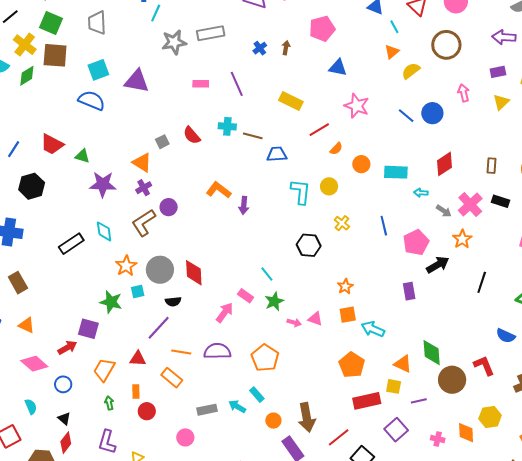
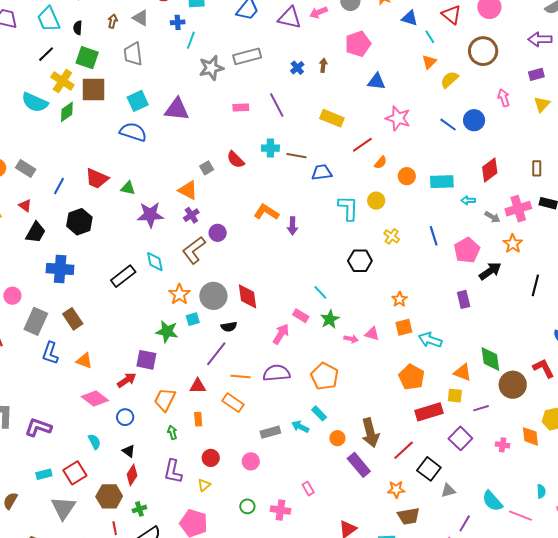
pink cross: (470, 204) -> (518, 209), turned 30
red circle: (147, 411) -> (211, 458), moved

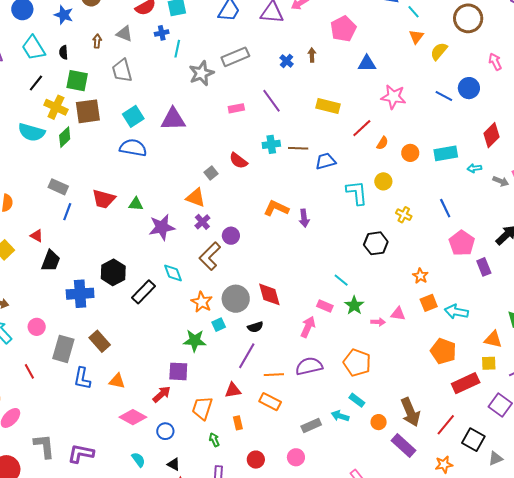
gray rectangle: (26, 168) -> (58, 187), moved
black hexagon: (79, 222) -> (113, 272), moved
pink pentagon: (467, 250) -> (462, 243), moved

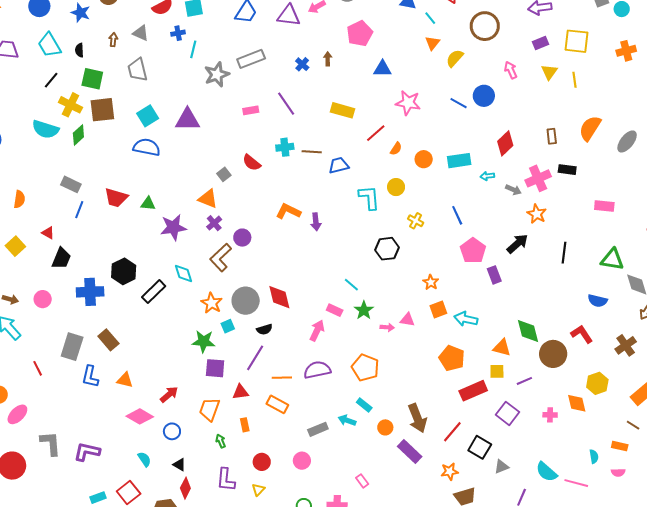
pink circle: (37, 327) -> (43, 299), moved
purple square: (178, 371) -> (215, 368), moved

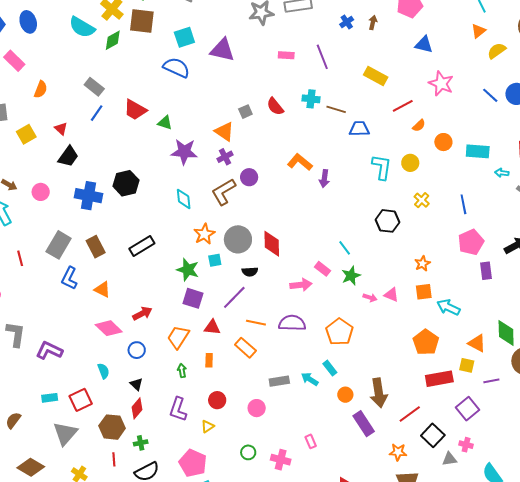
black rectangle: (154, 292) -> (142, 246), moved
pink arrow: (317, 331) -> (301, 285), turned 45
pink cross: (550, 415) -> (466, 445), moved

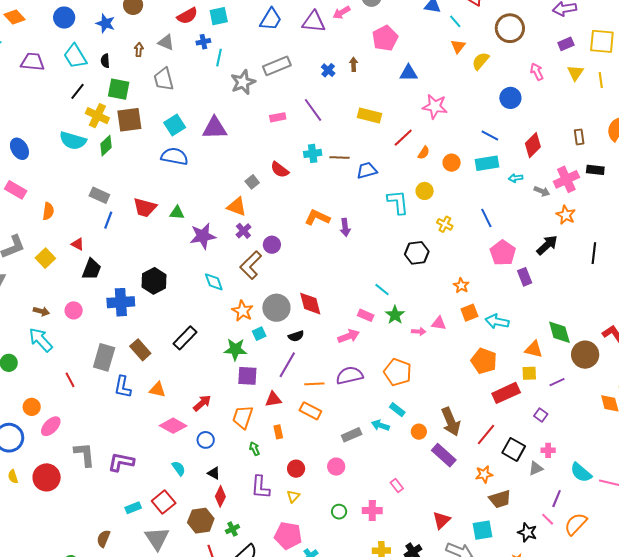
blue line: (490, 95) -> (490, 135), moved
purple square: (468, 409) -> (541, 415), size x0.6

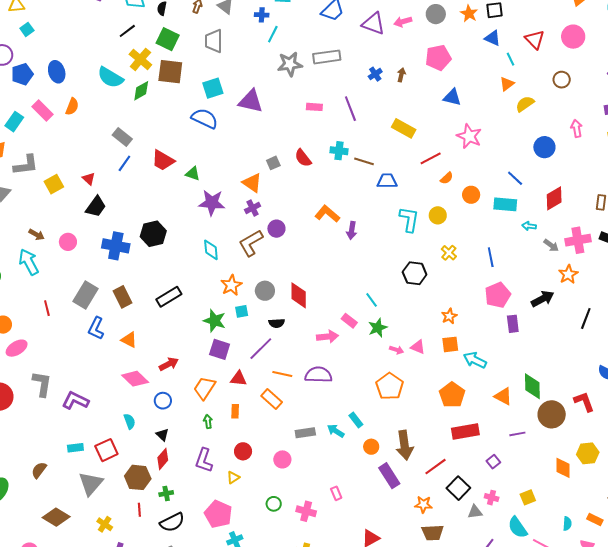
brown circle: (510, 28) -> (562, 80), size x0.6
orange semicircle: (48, 211) -> (72, 107), moved
gray circle: (276, 308) -> (265, 291), size x0.7
orange pentagon: (398, 372) -> (390, 386), moved
yellow square: (529, 373) -> (528, 497), moved, turned -35

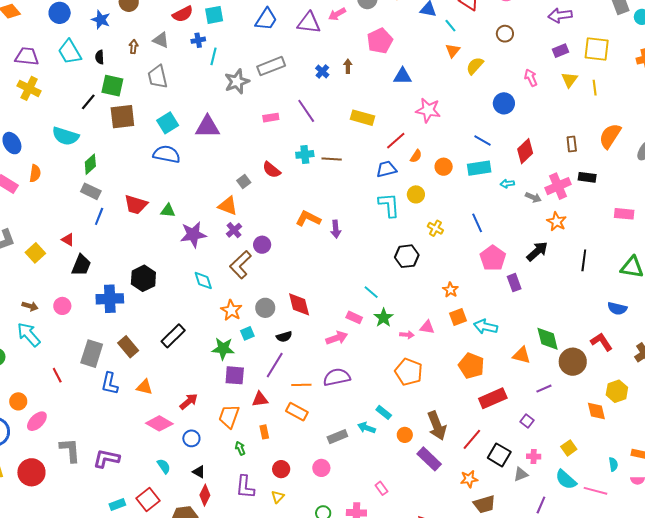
black line: (127, 31) -> (88, 102), moved
yellow cross: (140, 59) -> (29, 88), moved
green diamond: (141, 91) -> (90, 164), moved
blue trapezoid: (387, 181) -> (386, 169), moved

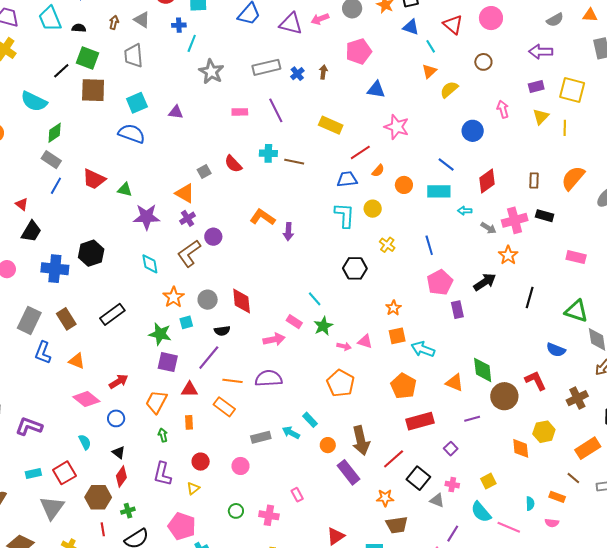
black semicircle: (100, 57) -> (79, 28), turned 88
gray rectangle: (271, 66) -> (266, 67), moved
gray star: (237, 82) -> (211, 72), turned -30
purple triangle: (207, 127) -> (176, 112), size x0.6
gray triangle: (521, 474) -> (437, 500), turned 35

